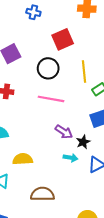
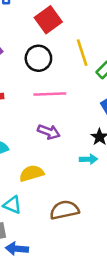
purple arrow: (64, 132) -> (49, 132), moved

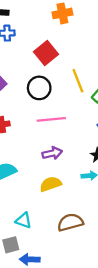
purple arrow: (49, 132) -> (52, 153), turned -30
yellow semicircle: (32, 173) -> (51, 184), moved

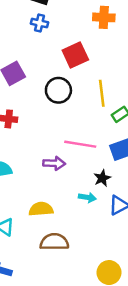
pink line: (51, 119) -> (80, 144), moved
yellow semicircle: (51, 184) -> (41, 209), moved

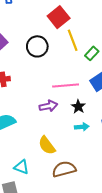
red square: (75, 55) -> (59, 17), moved
black star: (102, 178) -> (78, 107), moved
yellow semicircle: (41, 209) -> (47, 145), turned -108

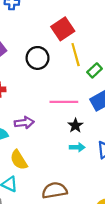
purple arrow: (48, 106) -> (24, 123), moved
yellow semicircle: (47, 145) -> (19, 160), moved

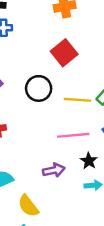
yellow line: (76, 55) -> (77, 100), moved, turned -65
purple arrow: (24, 123) -> (54, 170), moved

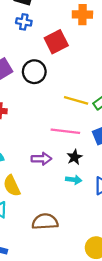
red square: (64, 53) -> (56, 42), moved
black circle: (39, 88) -> (34, 72), moved

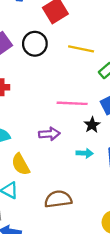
yellow line: (76, 100) -> (81, 49), moved
black star: (75, 157) -> (92, 125), moved

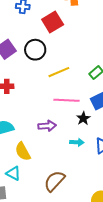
yellow line: (81, 49) -> (59, 72), moved, turned -35
brown semicircle: (58, 199) -> (54, 181), turned -40

